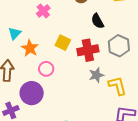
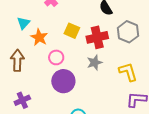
gray star: (96, 75) -> (95, 63), moved
purple circle: (32, 93) -> (63, 81), moved

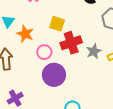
red cross: (97, 37) -> (71, 43), moved
gray star: (95, 63) -> (94, 51), moved

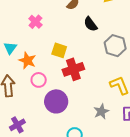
gray star: (94, 51) -> (101, 112), moved
pink circle: (44, 52) -> (39, 80), moved

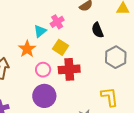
pink cross: (35, 22) -> (57, 22), moved
cyan triangle: (10, 48) -> (40, 31), moved
pink circle: (39, 80) -> (43, 70), moved

